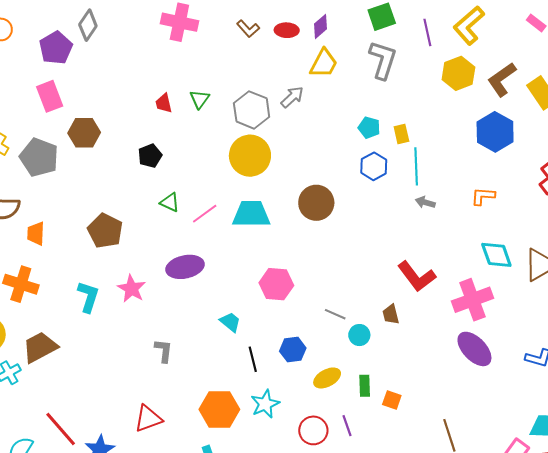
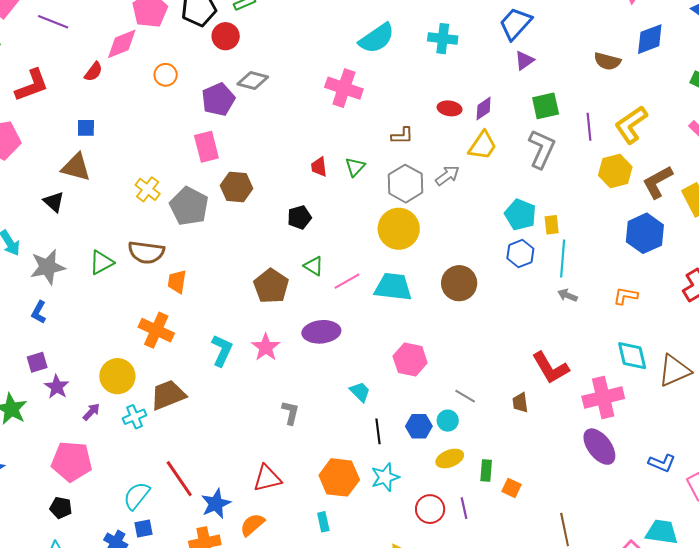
gray diamond: (88, 25) -> (253, 81), turned 64
brown L-shape: (248, 29) -> (402, 136), moved, turned -55
cyan pentagon: (369, 128) -> (520, 215), size x1.4
brown pentagon: (105, 231) -> (271, 286), moved
cyan circle: (359, 335) -> (448, 421), moved

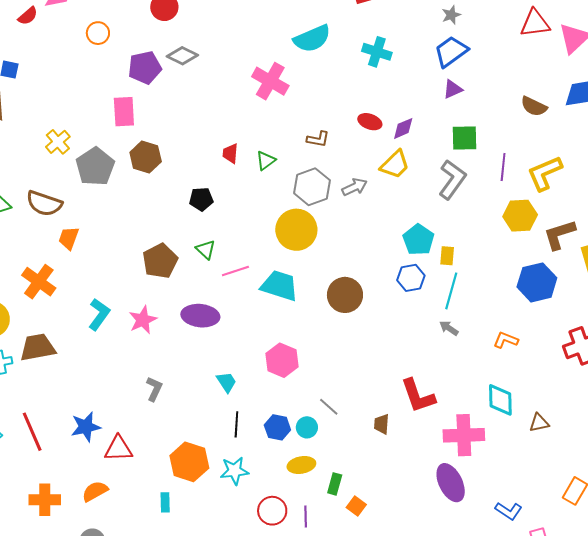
brown triangle: (674, 371) -> (539, 423), size x0.6
blue star: (216, 504) -> (86, 427), moved

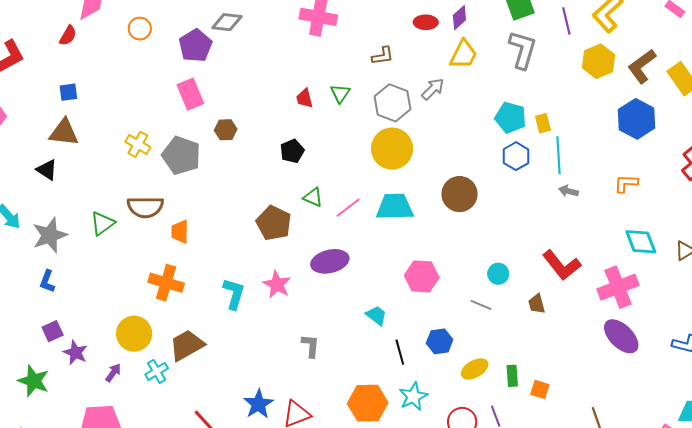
brown hexagon: (146, 157) -> (226, 130), size x0.7
cyan circle: (307, 427) -> (498, 274), moved

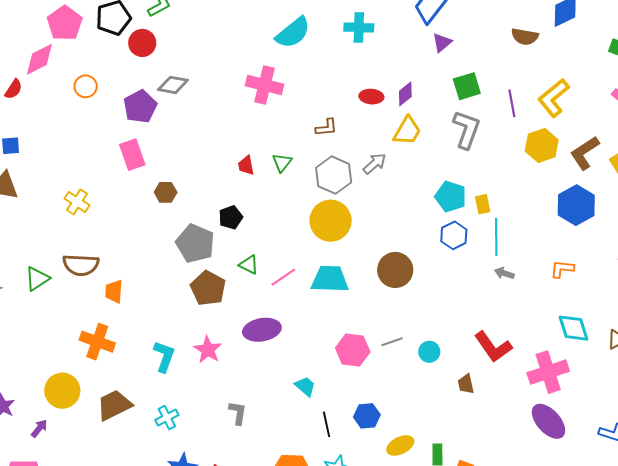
gray pentagon: (181, 155) -> (195, 243), moved
gray line: (481, 305) -> (392, 342), moved, turned -45
cyan cross: (157, 371) -> (167, 418), moved

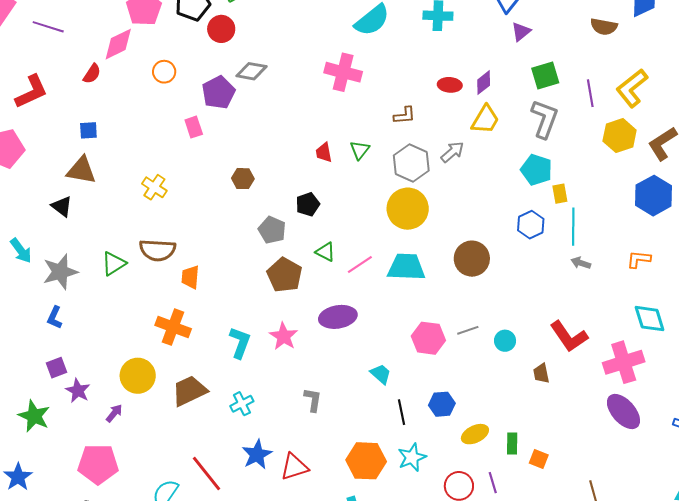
pink rectangle: (132, 155) -> (194, 127), moved, size x0.7
cyan pentagon: (451, 197) -> (536, 170), moved
gray pentagon: (195, 243) -> (272, 230), size x0.7

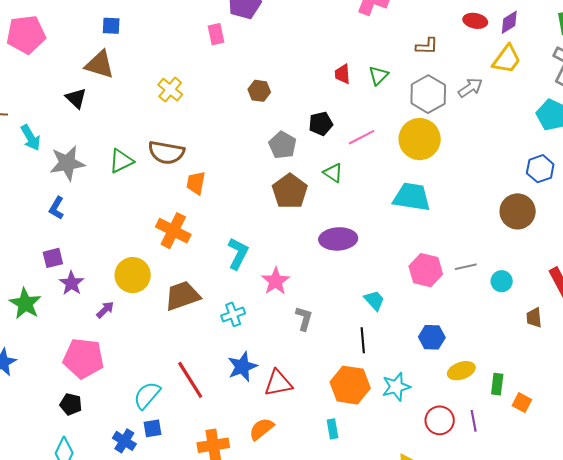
brown circle: (472, 259) -> (518, 211), moved
pink line: (360, 265) -> (362, 137), moved
pink star: (284, 336) -> (276, 281), moved
black line: (401, 412) -> (363, 340), moved

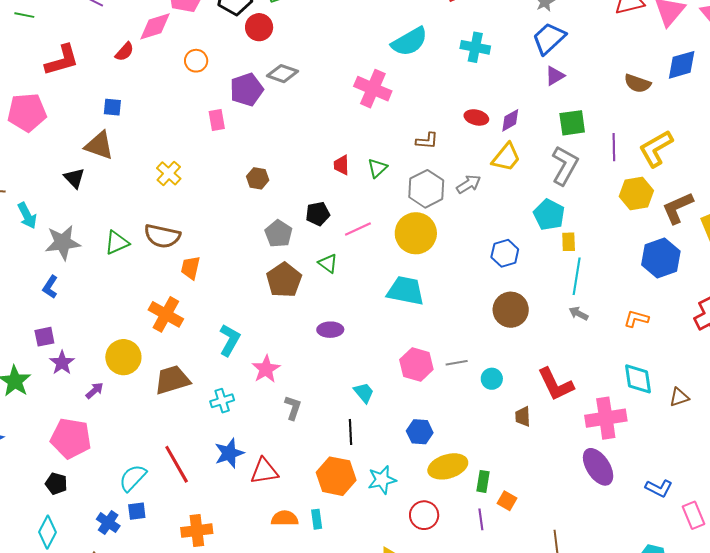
blue hexagon: (540, 169) -> (505, 253), moved
purple ellipse: (338, 239) -> (330, 330), size x0.7
yellow ellipse: (461, 371) -> (448, 466), size x1.4
purple line: (474, 421) -> (481, 519), moved
orange semicircle: (262, 429) -> (285, 518), moved, turned 36

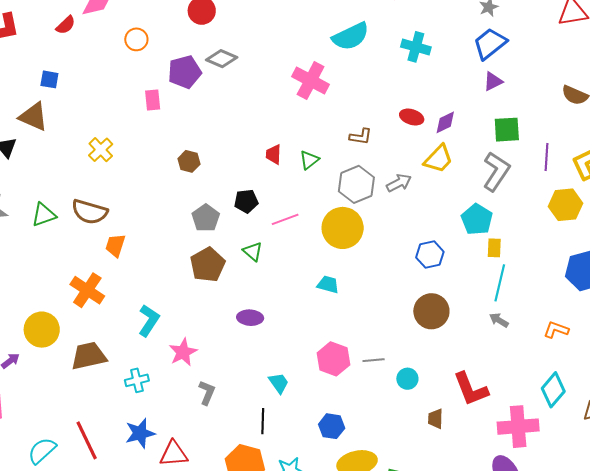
cyan trapezoid: (406, 291) -> (328, 285), size x0.6
cyan diamond: (638, 379) -> (553, 390), turned 44

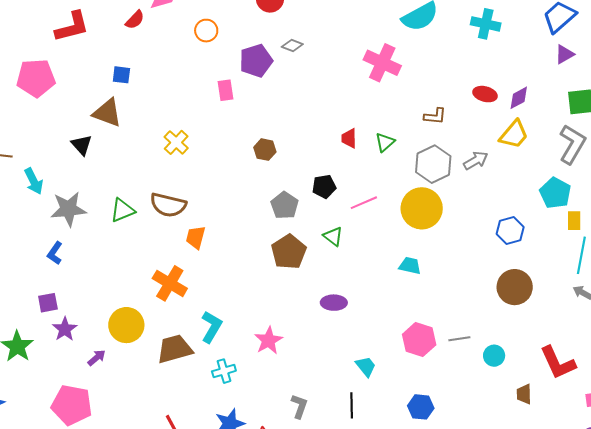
gray diamond: (222, 59) -> (292, 45), size x0.7
cyan L-shape: (149, 320) -> (211, 327), moved
gray L-shape: (207, 393) -> (299, 406), moved

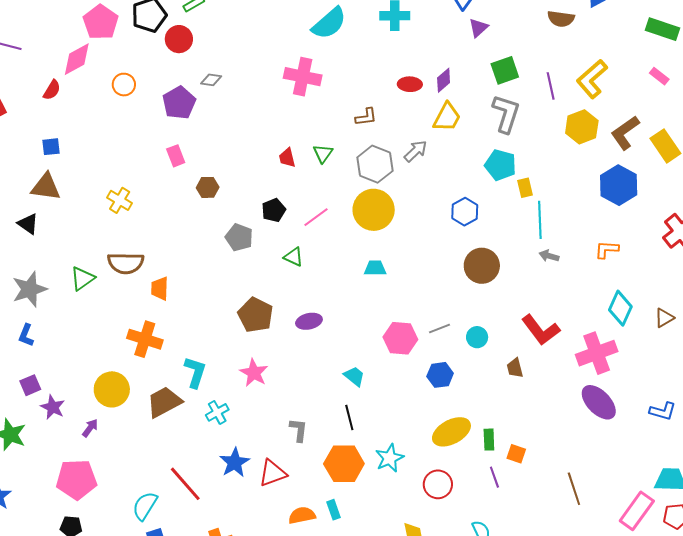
pink rectangle: (225, 90) -> (176, 156), moved
brown pentagon: (289, 252) -> (256, 315), moved
blue hexagon: (421, 407) -> (440, 375), moved

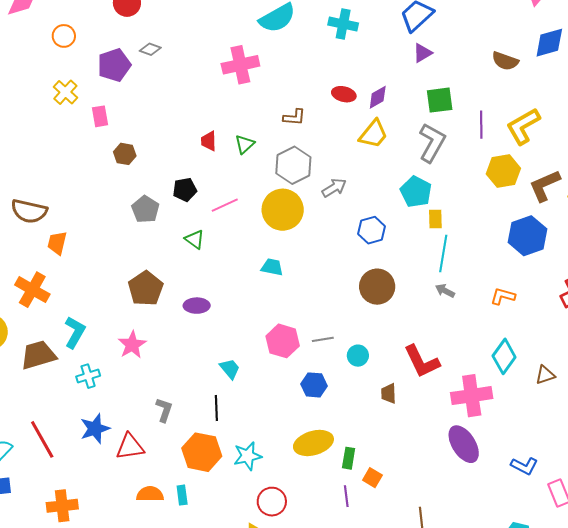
pink cross: (303, 77) -> (240, 65), turned -36
gray arrow: (416, 151) -> (334, 188), moved
yellow cross: (120, 200) -> (65, 92), moved
red circle: (438, 484) -> (272, 502), moved

